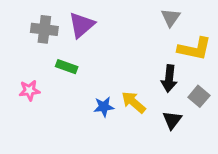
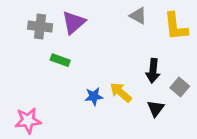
gray triangle: (171, 18) -> (138, 16), moved, turned -36
yellow L-shape: (194, 49) -> (176, 27), moved, turned 72
pink star: (29, 90) -> (28, 121), moved, size x1.4

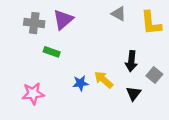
pink star: (28, 121) -> (33, 94), moved

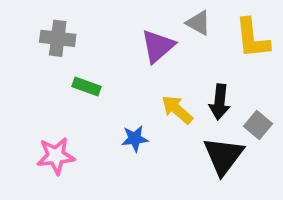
purple triangle: (63, 20) -> (158, 46), moved
yellow arrow: (104, 80) -> (177, 110), moved
black triangle: (134, 94) -> (223, 156), size x1.6

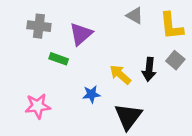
purple triangle: (158, 46) -> (81, 34), moved
gray square: (258, 125) -> (175, 60), moved
black triangle: (223, 156) -> (128, 117), moved

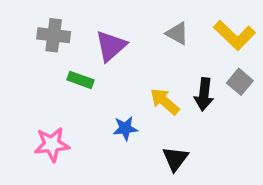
gray triangle: (135, 16) -> (177, 33), moved
yellow L-shape: (171, 26) -> (234, 35), turned -40
black triangle: (128, 117) -> (175, 159), size x0.7

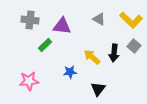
purple triangle: (111, 46) -> (62, 26), turned 48
green rectangle: (80, 80) -> (45, 45), turned -64

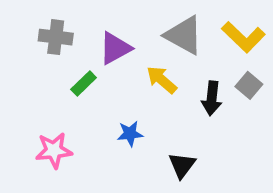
gray triangle: (99, 19) -> (184, 35), size x1.6
purple triangle: (62, 26) -> (115, 48), turned -36
yellow arrow: (92, 57) -> (162, 80), moved

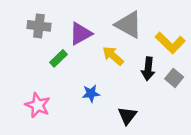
yellow L-shape: (243, 37) -> (170, 43), moved
gray square: (249, 85) -> (174, 78), moved
pink star: (54, 150) -> (38, 105), turned 30

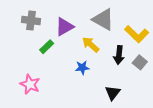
blue star: (91, 93) -> (82, 68), moved
black triangle: (127, 116) -> (113, 93), moved

